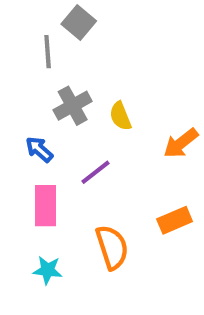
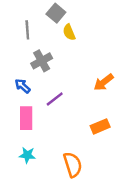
gray square: (79, 22) -> (56, 13), moved
yellow semicircle: (120, 116) -> (69, 32), moved
orange semicircle: (112, 247) -> (73, 165), moved

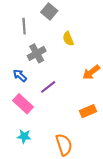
yellow semicircle: (69, 32) -> (68, 39), moved
pink rectangle: (26, 118) -> (23, 104), turned -48

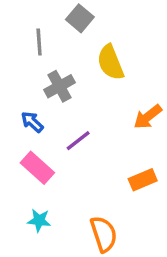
yellow semicircle: (68, 39) -> (110, 62), size x1.5

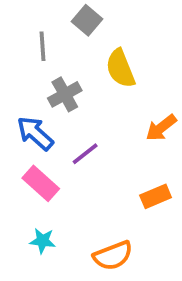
blue arrow: (32, 122) -> (35, 133), size x1.5
orange semicircle: (104, 234) -> (113, 256), turned 87

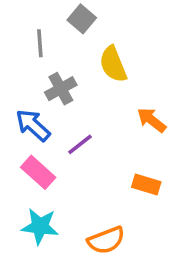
orange arrow: (161, 128) -> (151, 120), turned 76
orange rectangle: (156, 196) -> (146, 185), turned 40
cyan star: (43, 241) -> (40, 226), size x1.5

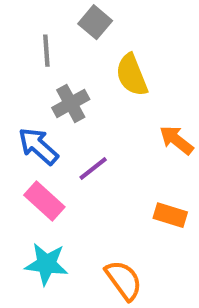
orange semicircle: (106, 240) -> (124, 280), turned -105

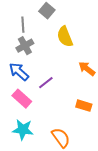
gray cross: (71, 103) -> (25, 46), moved

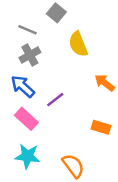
gray line: (23, 25) -> (27, 30), turned -63

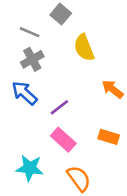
pink rectangle: (26, 119) -> (63, 140), moved

